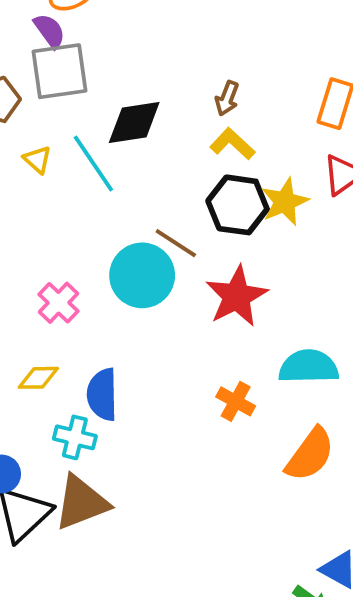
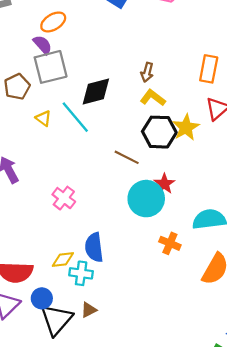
cyan circle: (142, 275) -> (146, 199), moved
red star: (237, 296) -> (164, 184), size x0.6
yellow diamond: (38, 378) -> (63, 260), moved
brown triangle: (81, 503) -> (89, 310), size x0.5

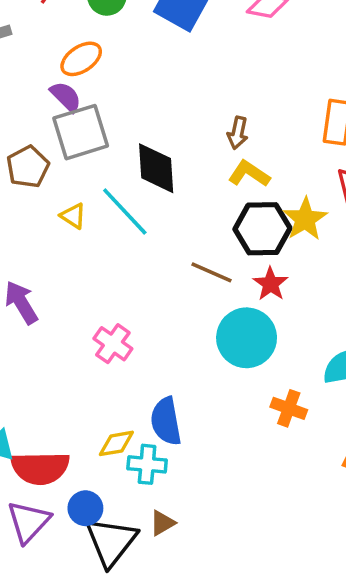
black diamond: (96, 91) -> (156, 168), turned -76
red star: (164, 184) -> (271, 284), moved

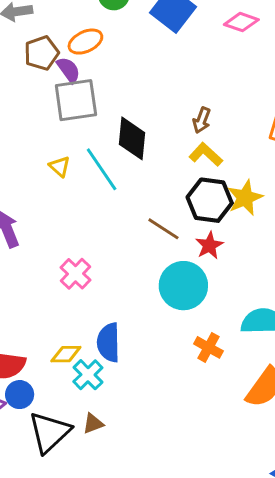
brown pentagon: (28, 167) -> (42, 53), moved
cyan cross: (147, 464) -> (88, 375), turned 32
blue circle: (85, 508) -> (20, 395), moved

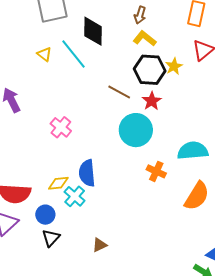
yellow star: (245, 198) -> (174, 66), size x0.7
blue circle: (20, 395) -> (45, 215), moved
brown triangle: (93, 424) -> (100, 245), moved
black triangle: (49, 432) -> (51, 238), size x0.6

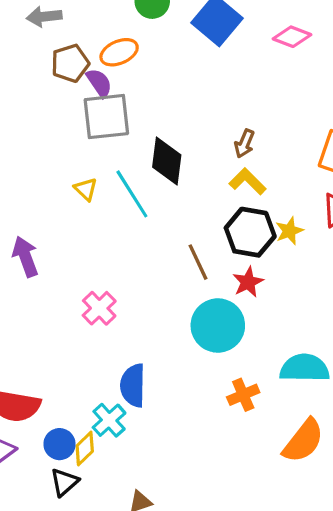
brown line: (119, 92) -> (198, 262), turned 30
orange cross: (156, 171) -> (243, 395), turned 36
yellow diamond: (58, 183) -> (85, 448), moved, turned -45

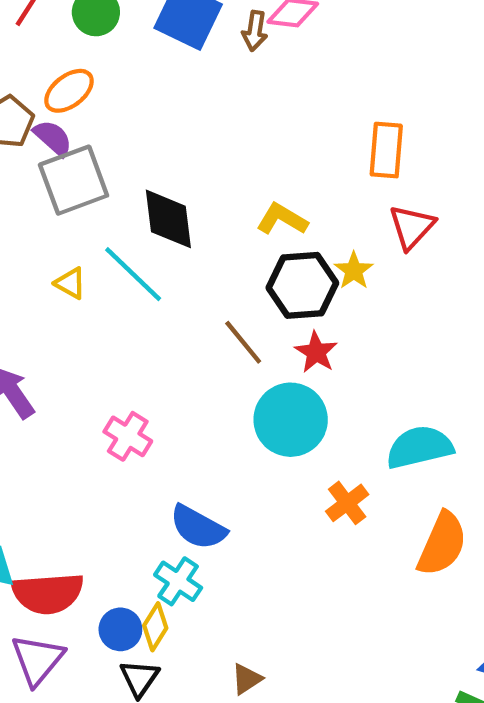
brown arrow: (244, 144) -> (255, 31), moved
blue semicircle: (133, 385) -> (198, 527), turned -48

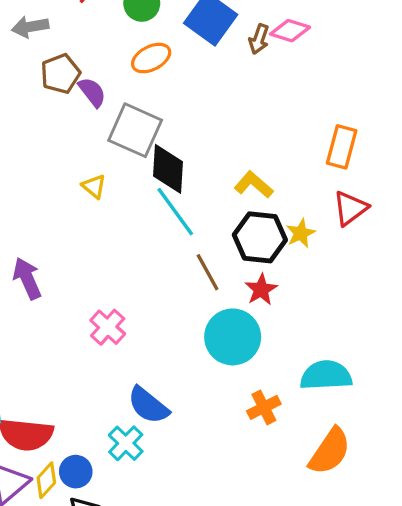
orange ellipse: (69, 91) -> (151, 58), moved
gray square: (74, 180) -> (135, 130), moved, turned 34
cyan line: (133, 274) -> (175, 212), moved
yellow triangle: (70, 283) -> (94, 186), moved
yellow diamond: (155, 627) -> (46, 480), moved

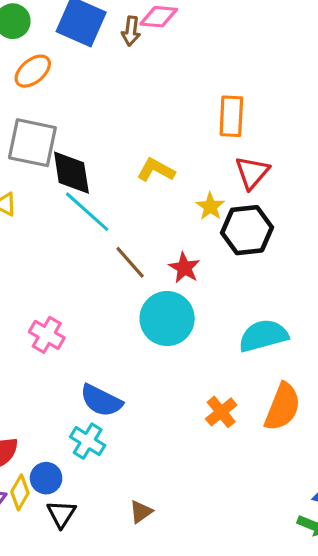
black hexagon: (260, 237) -> (247, 230), moved
orange cross: (264, 407) -> (221, 412), moved

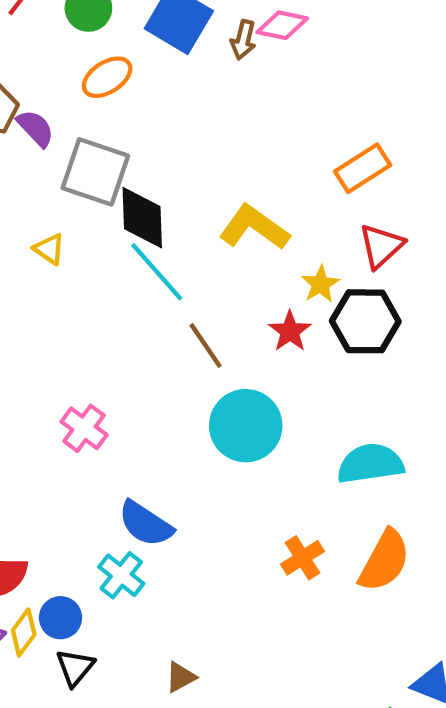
orange rectangle: (231, 116) -> (363, 168), turned 48
yellow L-shape: (156, 170) -> (254, 227), size x1.4
red star: (184, 268) -> (290, 331), moved

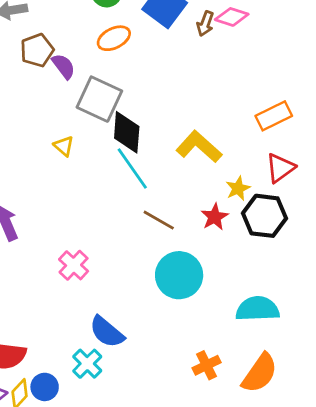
brown line: (206, 345) -> (159, 220), turned -32

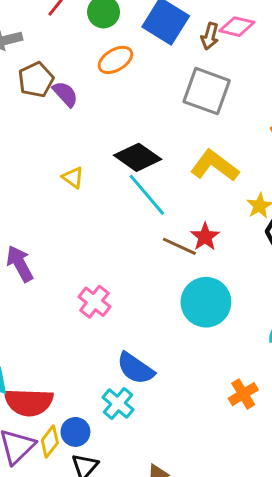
gray square: (99, 99) -> (207, 91), moved
black diamond: (127, 132) -> (138, 157), turned -54
red star: (215, 217) -> (205, 237), moved

